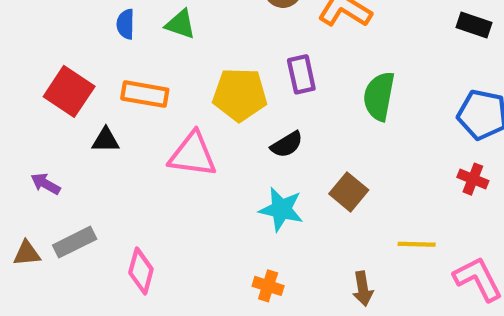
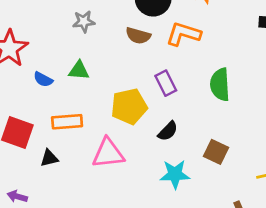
blue semicircle: (126, 24) -> (43, 79), turned -48

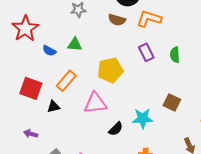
purple rectangle: (166, 83) -> (146, 52), moved
green semicircle: (220, 85) -> (175, 55), size x0.7
orange rectangle: (67, 122) -> (66, 81), turned -45
black semicircle: (168, 131) -> (116, 129), moved

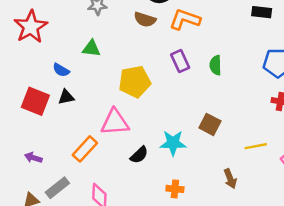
blue semicircle: (49, 51) -> (61, 70), moved
orange rectangle: (66, 81) -> (85, 149), moved
black triangle: (53, 107) -> (66, 97), moved

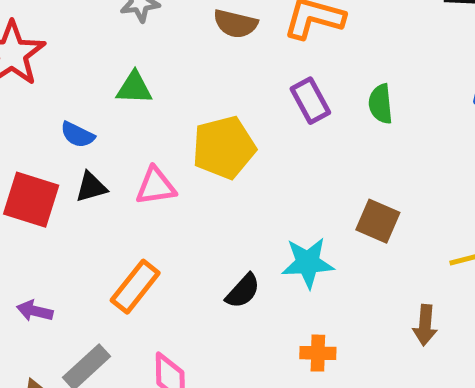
pink triangle: (115, 122) -> (156, 186), moved, size x0.7
brown arrow: (230, 179) -> (425, 325), turned 30

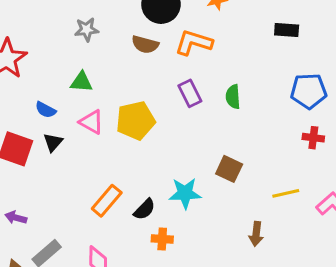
pink triangle: (156, 186) -> (91, 122), moved, turned 36
black triangle: (91, 187) -> (53, 142), turned -35
orange rectangle: (135, 287) -> (107, 201), moved
orange cross: (318, 353) -> (162, 239), moved

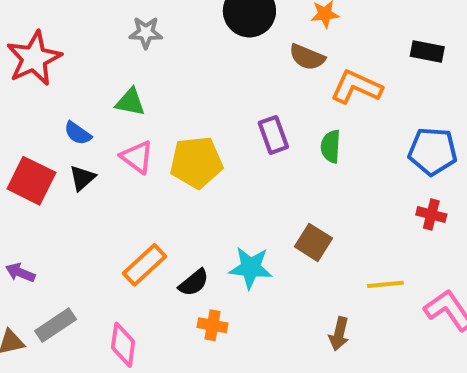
black rectangle: (287, 30) -> (427, 51), moved
orange L-shape: (194, 42) -> (356, 87), moved
brown semicircle: (145, 44) -> (307, 57), moved

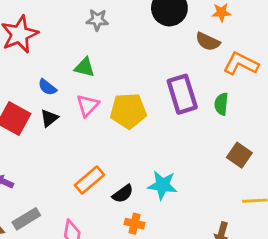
purple rectangle: (273, 135) -> (182, 94), size x1.5
pink triangle: (137, 157) -> (88, 105), turned 35
brown square: (313, 242) -> (239, 155), moved

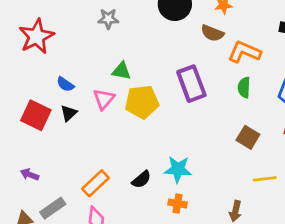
green triangle: (85, 67) -> (121, 71), moved
green semicircle: (221, 104) -> (244, 87), moved
orange rectangle: (89, 180) -> (95, 183), moved
orange cross: (135, 224) -> (177, 203), moved

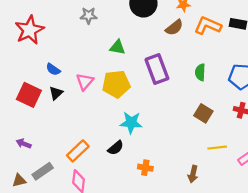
brown semicircle: (212, 33) -> (174, 28), turned -60
orange L-shape: (244, 52) -> (208, 26), moved
green triangle: (121, 71) -> (117, 47), moved
cyan star: (178, 169) -> (131, 123), moved

